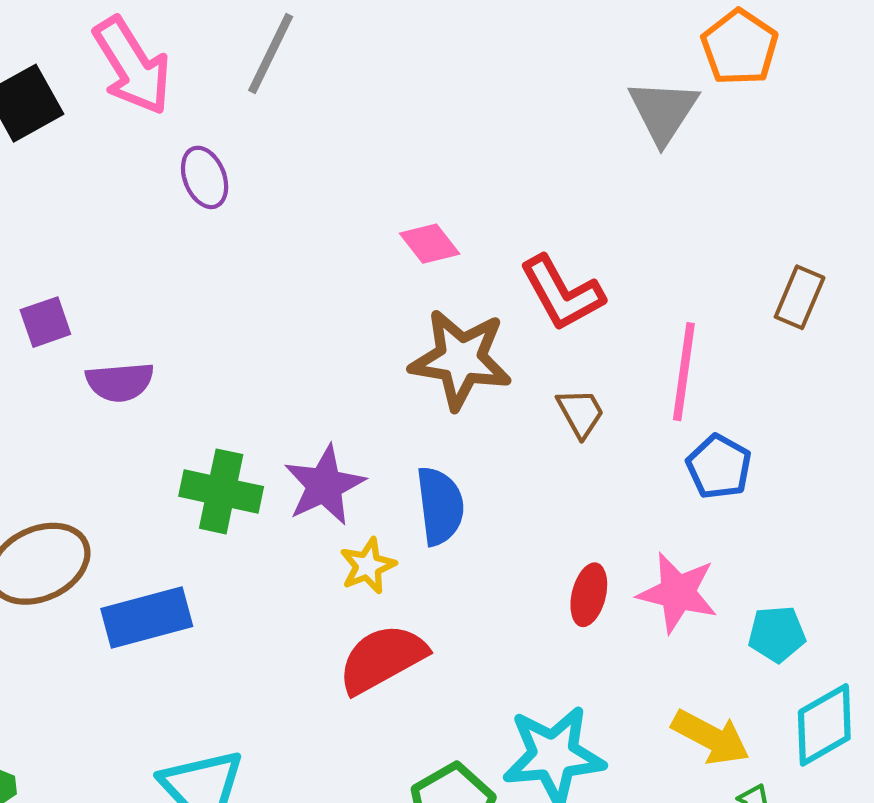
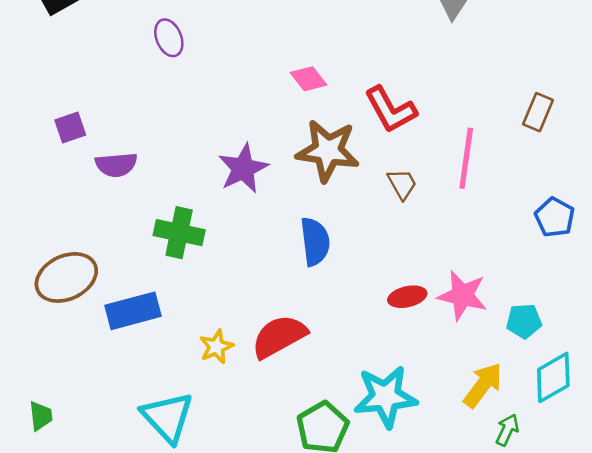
blue pentagon: (719, 467) -> (555, 217), moved
purple star: (324, 485) -> (243, 169), moved
yellow star: (368, 566) -> (216, 347), moved
red ellipse: (589, 595) -> (407, 297), turned 63
yellow arrow: (711, 737) -> (483, 385), turned -81

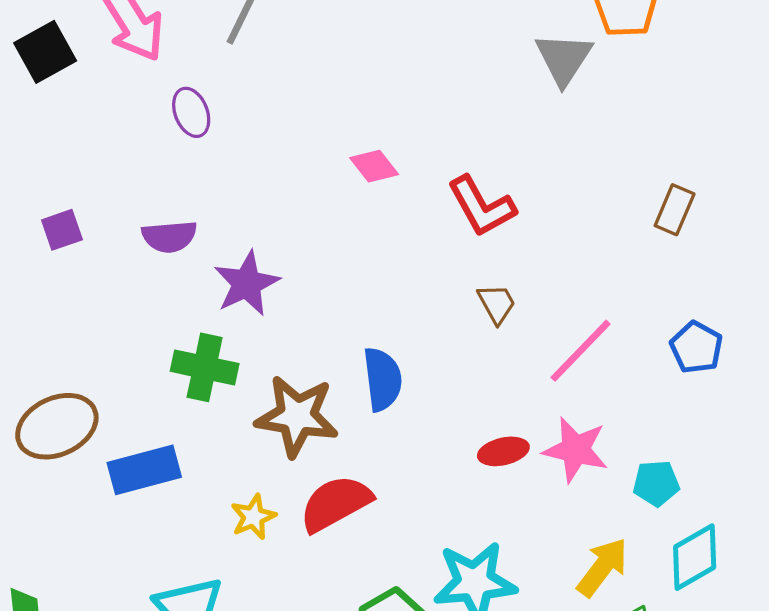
brown star: (328, 151) -> (297, 416), moved
pink line: (466, 158) -> (581, 351), moved, turned 36
purple semicircle: (116, 165) -> (169, 237), moved
purple star: (243, 169) -> (247, 284), moved

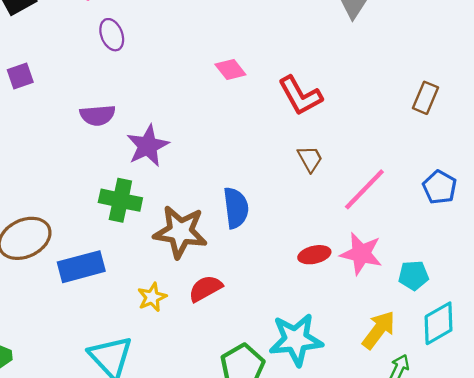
purple square: (62, 230) -> (20, 76), moved
red semicircle: (336, 503) -> (205, 288), size x0.7

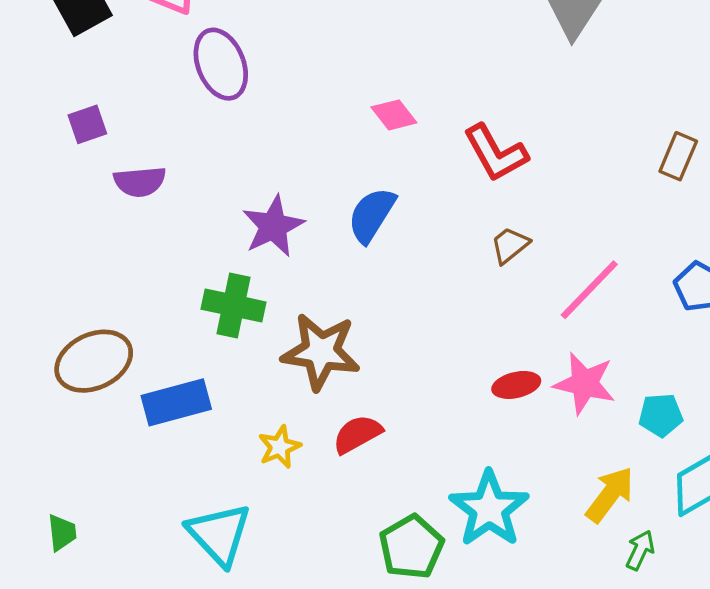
purple ellipse: (112, 35) -> (221, 64), size x1.5
purple semicircle: (98, 115) -> (140, 182), moved
brown trapezoid: (310, 159) -> (510, 245), turned -100
blue semicircle: (236, 208) -> (372, 215), moved, turned -141
cyan star: (296, 340) -> (489, 509), turned -30

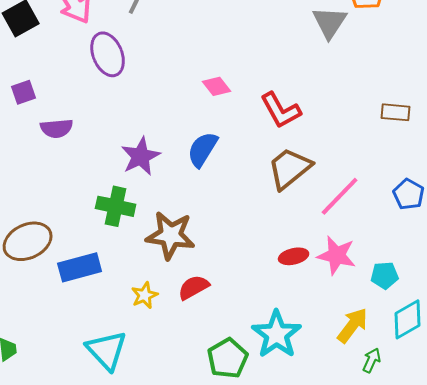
brown rectangle: (678, 156) -> (396, 112), turned 72
brown trapezoid: (510, 245) -> (290, 168), size x1.8

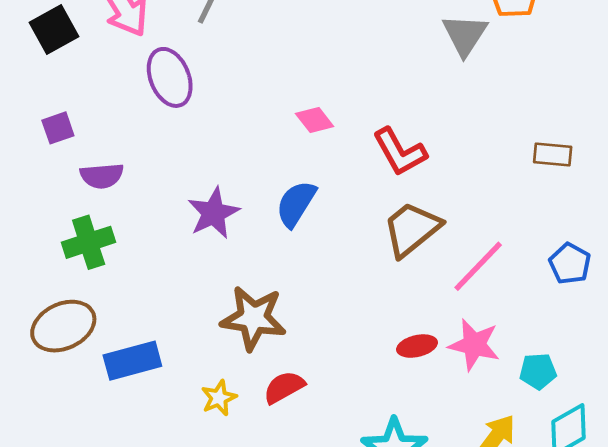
green cross: (116, 206) -> (89, 242), moved, turned -30

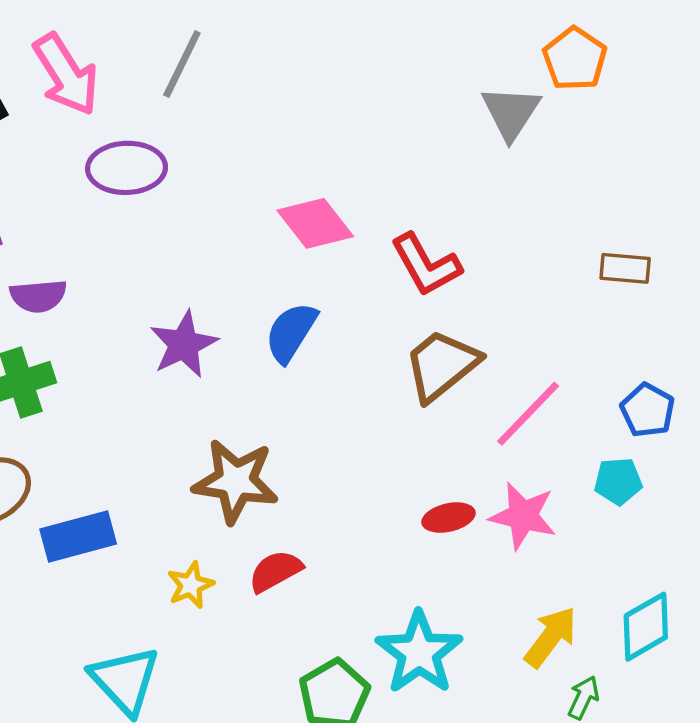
purple ellipse: (170, 77) -> (127, 168), turned -70
pink diamond: (315, 120) -> (315, 223), size x1.5
cyan pentagon: (538, 371) -> (618, 481), moved

